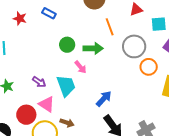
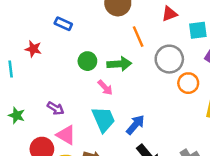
red star: (20, 18) -> (33, 49), moved
cyan trapezoid: (66, 86) -> (104, 119), moved

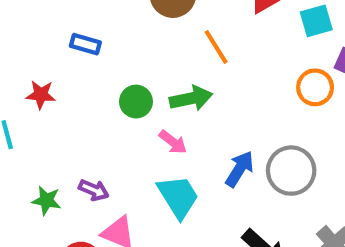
gray circle: (169, 59) -> (291, 171), moved
orange circle: (188, 83) -> (315, 87), moved
green star: (17, 115) -> (46, 200), moved
blue arrow: (135, 125) -> (240, 169), moved

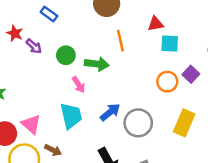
cyan square: (316, 21) -> (170, 44), moved
purple arrow: (94, 190) -> (34, 46), moved

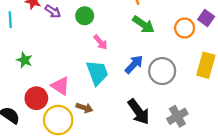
green arrow: (97, 64) -> (143, 25), moved, turned 35

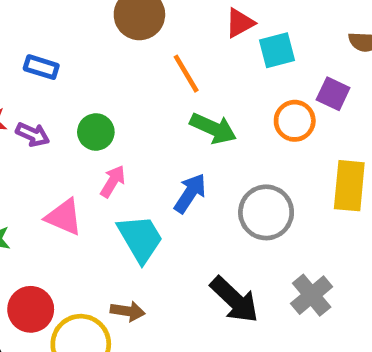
pink arrow: (100, 42) -> (113, 181), moved, turned -98
blue arrow: (134, 64) -> (190, 193), moved
pink triangle: (60, 86) -> (64, 217), moved

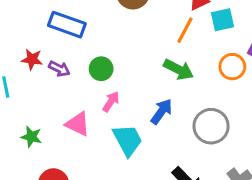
blue rectangle: (41, 67) -> (67, 25), size x1.6
orange line: (186, 74) -> (185, 30), moved, turned 56

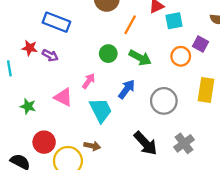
orange line: (185, 30) -> (130, 25), moved
green circle: (101, 69) -> (108, 54), moved

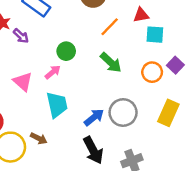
green circle: (108, 54) -> (66, 51), moved
blue arrow: (127, 89) -> (94, 117), moved

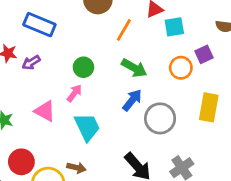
purple arrow: (21, 36) -> (31, 63), turned 119
purple square: (175, 65) -> (204, 54), turned 35
blue arrow: (94, 117) -> (132, 100), moved

